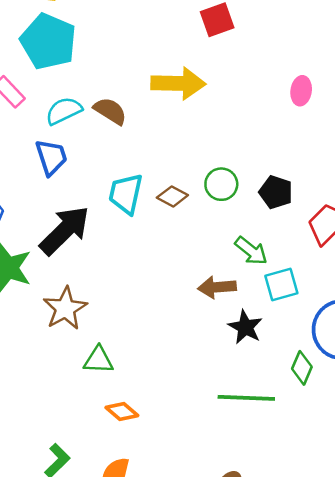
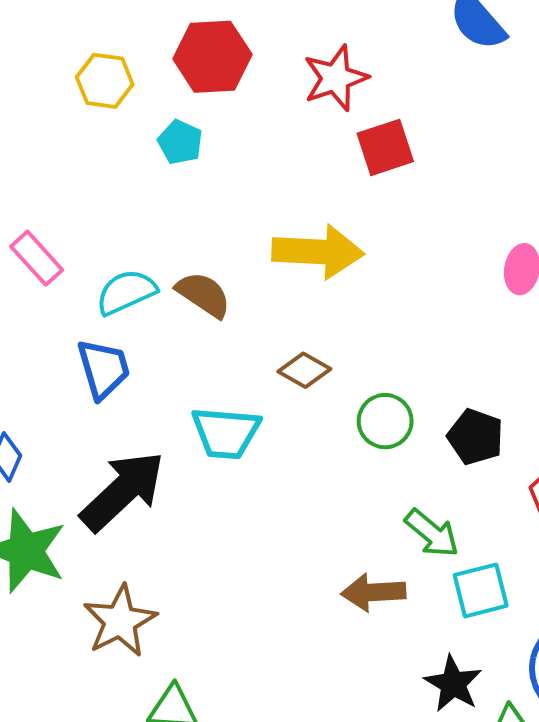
cyan pentagon: (48, 41) -> (180, 142), moved, size x0.5
cyan trapezoid: (126, 194) -> (226, 433), turned -99
brown diamond: (172, 196) -> (304, 370), moved
black star: (245, 327) -> (453, 684), moved

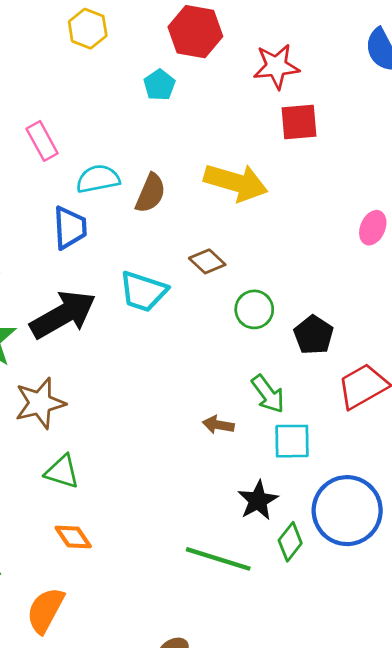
yellow hexagon: (105, 81) -> (88, 29), moved
brown semicircle: (203, 295) -> (150, 193), turned 66
brown arrow: (373, 592) -> (218, 425), size x0.7

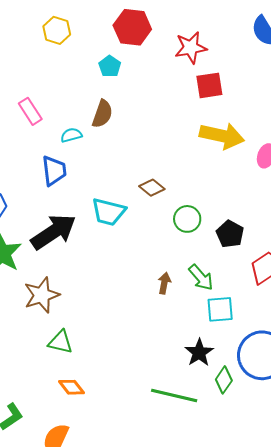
cyan semicircle: (98, 179) -> (71, 135), size x0.7
yellow arrow: (236, 182) -> (222, 136), moved
brown semicircle: (150, 193) -> (102, 114), moved
brown arrow: (218, 425) -> (164, 283), moved, turned 95

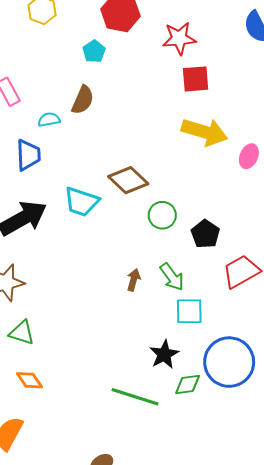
brown diamond: (152, 188) -> (128, 180), size x1.5
green diamond: (224, 380) -> (188, 385), turned 44

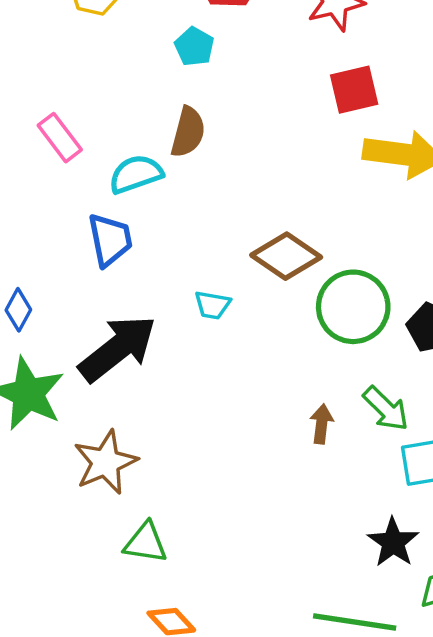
red square: (196, 79) -> (354, 90), moved
cyan semicircle: (49, 120) -> (136, 174), size x1.4
cyan trapezoid: (81, 202) -> (213, 305), size x0.6
green circle: (162, 215) -> (353, 307), size x1.5

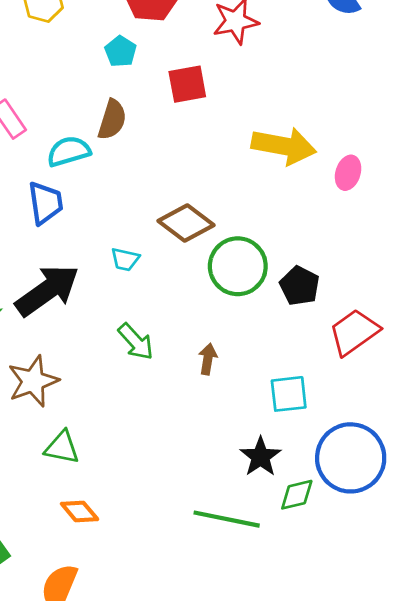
red square: (354, 90) -> (187, 84), moved
green arrow: (386, 409) -> (136, 342), moved

